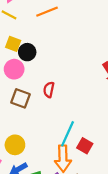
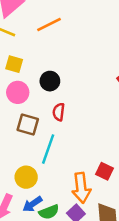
black circle: (27, 52) -> (50, 81), moved
cyan line: (68, 134) -> (48, 149), moved

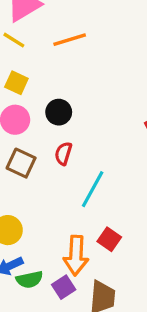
cyan line: (48, 149) -> (93, 189), moved

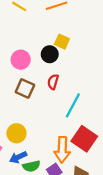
yellow square: (16, 83) -> (62, 42), moved
red square: (109, 239) -> (84, 139), size x1.6

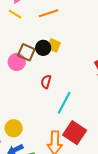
black circle: (50, 54) -> (43, 48), moved
brown square: (25, 88) -> (26, 52), moved

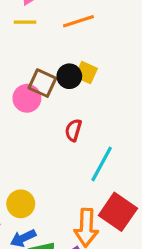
yellow line: (15, 14) -> (25, 22), turned -32

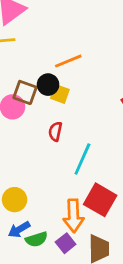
orange line: (78, 21) -> (68, 61), moved
yellow square: (86, 73) -> (60, 94), moved

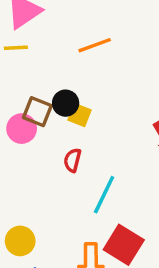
orange line: (68, 61) -> (95, 45), moved

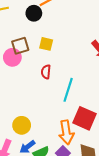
black circle: (66, 103) -> (34, 13), moved
brown square: (37, 112) -> (20, 46), turned -30

